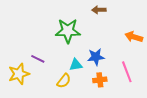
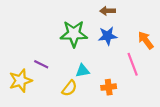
orange arrow: (134, 37) -> (146, 40), turned 36
blue star: (96, 57) -> (108, 36), moved
pink line: (127, 72) -> (133, 64), moved

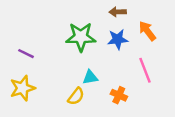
orange arrow: (146, 40) -> (147, 31), moved
purple line: (41, 64) -> (26, 54), moved
orange cross: (109, 87) -> (119, 95), turned 32

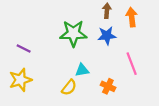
brown arrow: (118, 12) -> (107, 11), turned 96
orange arrow: (147, 31) -> (132, 17), moved, turned 30

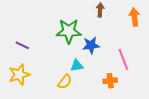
orange arrow: (132, 17) -> (134, 17), moved
blue star: (107, 36) -> (91, 45), moved
orange cross: (108, 86) -> (110, 81), moved, turned -32

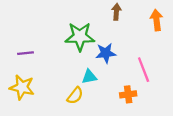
purple line: (22, 45) -> (26, 53), turned -32
yellow star: (19, 75) -> (22, 87), turned 30

